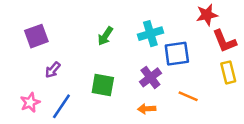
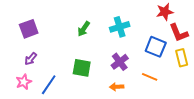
blue square: (177, 54) -> (156, 47), moved, turned 30
purple arrow: (53, 70) -> (31, 59), moved

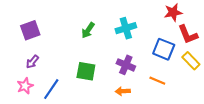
yellow rectangle: (182, 58) -> (191, 61), turned -30
purple cross: (120, 62) -> (126, 65), turned -30

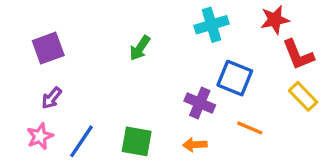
cyan cross: (126, 28) -> (211, 25), moved
blue square: (164, 49) -> (235, 78), moved
green square: (86, 71) -> (137, 141), moved

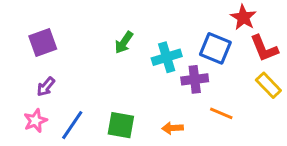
red star: (275, 20) -> (243, 17), turned -30
cyan cross: (211, 25) -> (167, 57), moved
blue square: (235, 78) -> (215, 48), moved
purple cross: (200, 103) -> (195, 79), moved, turned -30

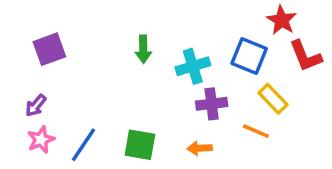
green arrow: (124, 42) -> (143, 49), turned -35
purple cross: (195, 79) -> (212, 104), moved
yellow rectangle: (268, 85) -> (273, 99), moved
purple arrow: (46, 87) -> (36, 106), moved

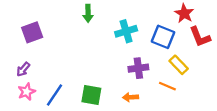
green arrow: (143, 49) -> (88, 13), moved
cyan cross: (193, 66) -> (126, 31), moved

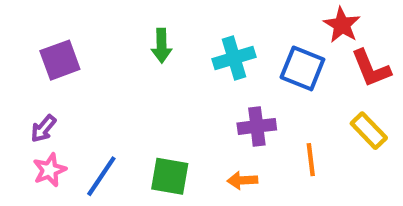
green arrow: (88, 13) -> (161, 46), moved
yellow rectangle: (179, 65) -> (369, 131), moved
orange line: (167, 86) -> (311, 160), turned 60

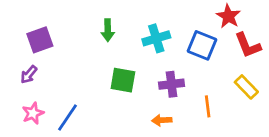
purple arrow: (43, 129) -> (29, 74), moved
green square: (170, 176) -> (123, 80), moved

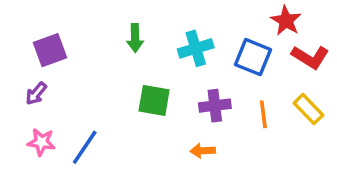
red L-shape: (248, 45) -> (310, 57), turned -36
orange line: (208, 106) -> (263, 114), moved
pink star: (33, 113) -> (41, 142), turned 30

